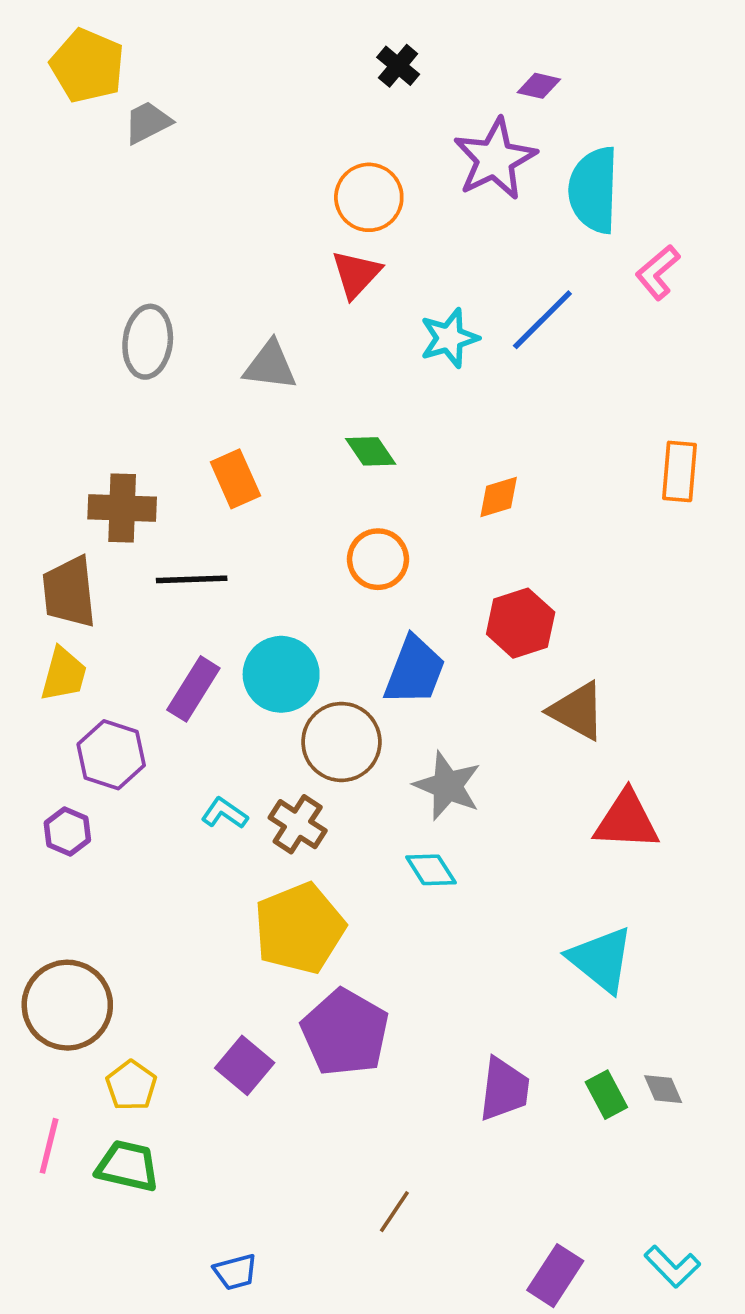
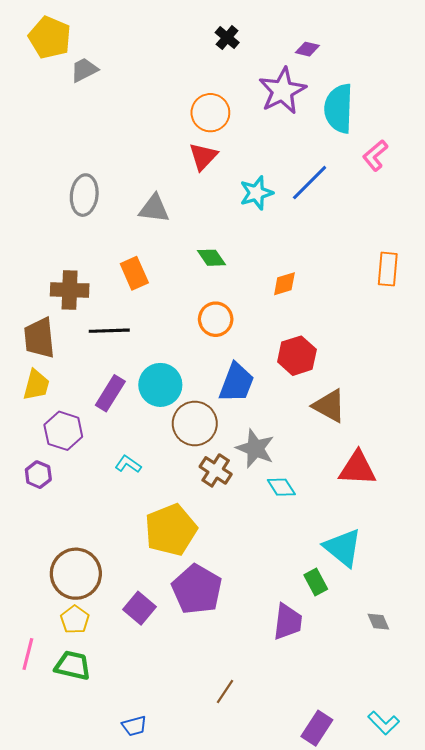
brown cross: (298, 824) -> (216, 470), moved
cyan diamond: (431, 870) -> (281, 487), moved
brown circle: (67, 1005) -> (76, 574), moved
green rectangle: (606, 1095) -> (316, 582), moved

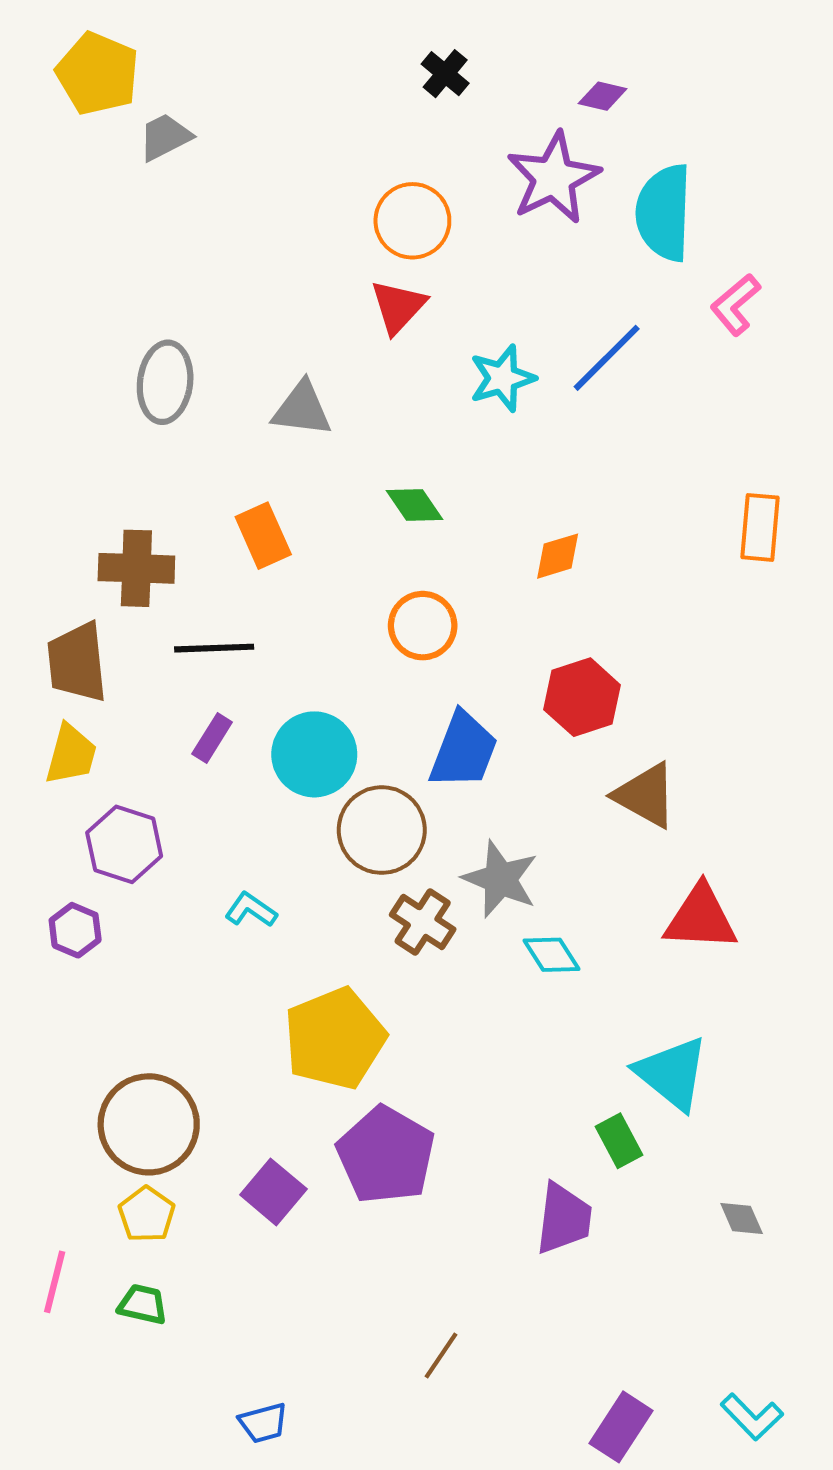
purple rectangle: (110, 393) -> (212, 738), moved, size x0.7
green trapezoid: (73, 665) -> (143, 1304), size x0.7

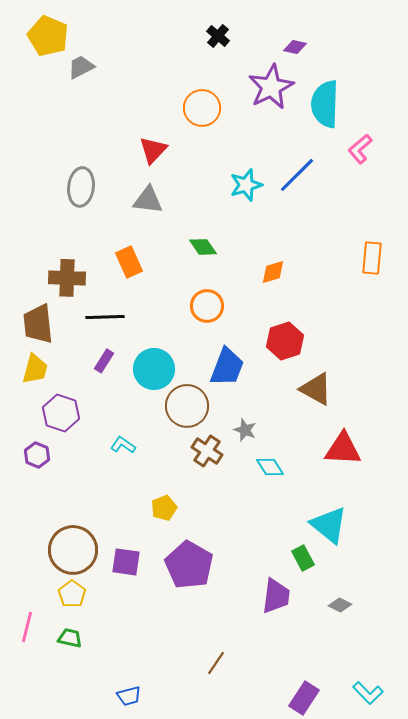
red triangle: (398, 307) -> (153, 150), moved
gray star: (500, 879) -> (245, 430), size x0.6
yellow pentagon: (335, 1039) -> (164, 508), size x0.5
purple square: (273, 1192) -> (126, 562), moved, turned -32
gray diamond: (742, 1218) -> (340, 605), moved, turned -40

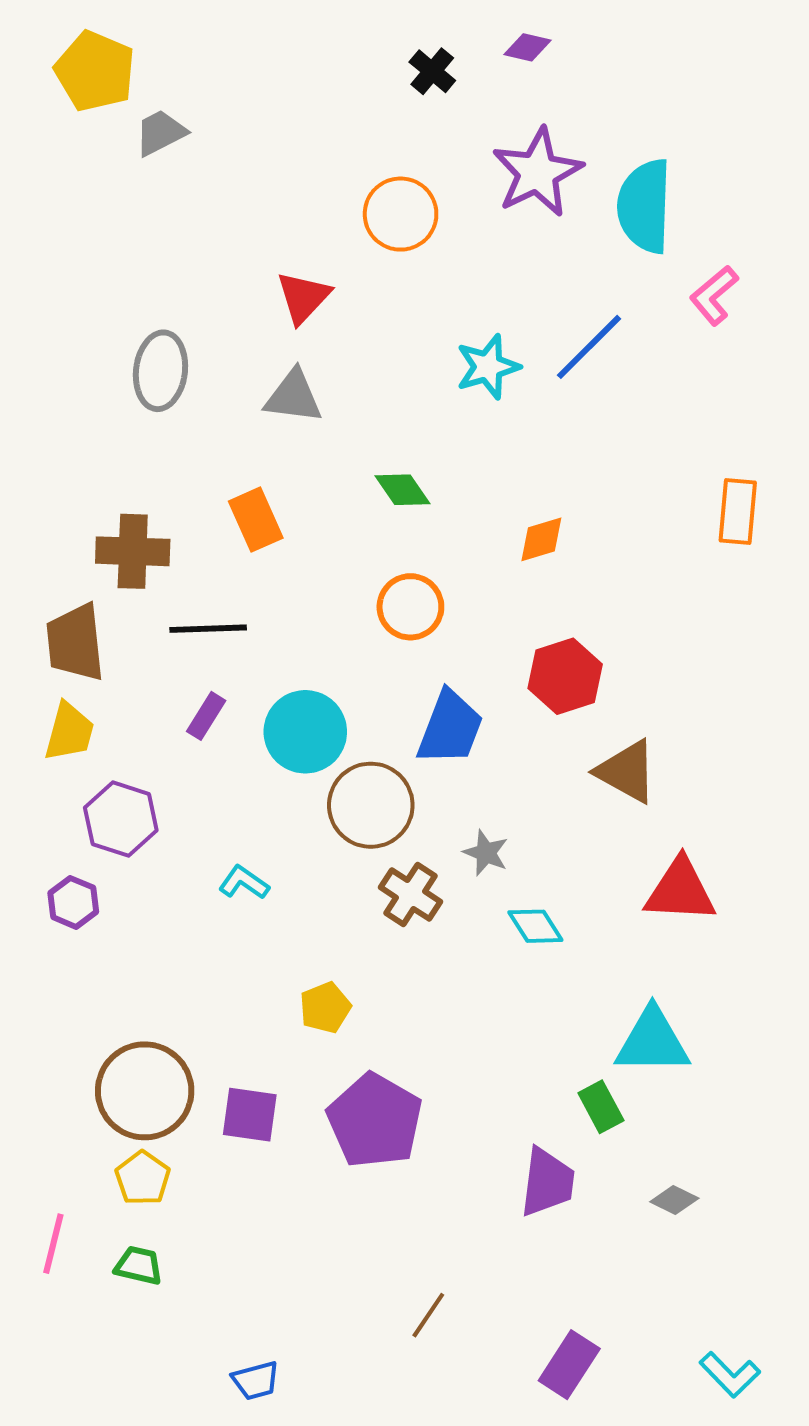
purple diamond: (295, 47) -> (527, 47), moved
cyan triangle: (329, 525) -> (652, 1041), turned -39
purple rectangle: (304, 698) -> (569, 1365), moved

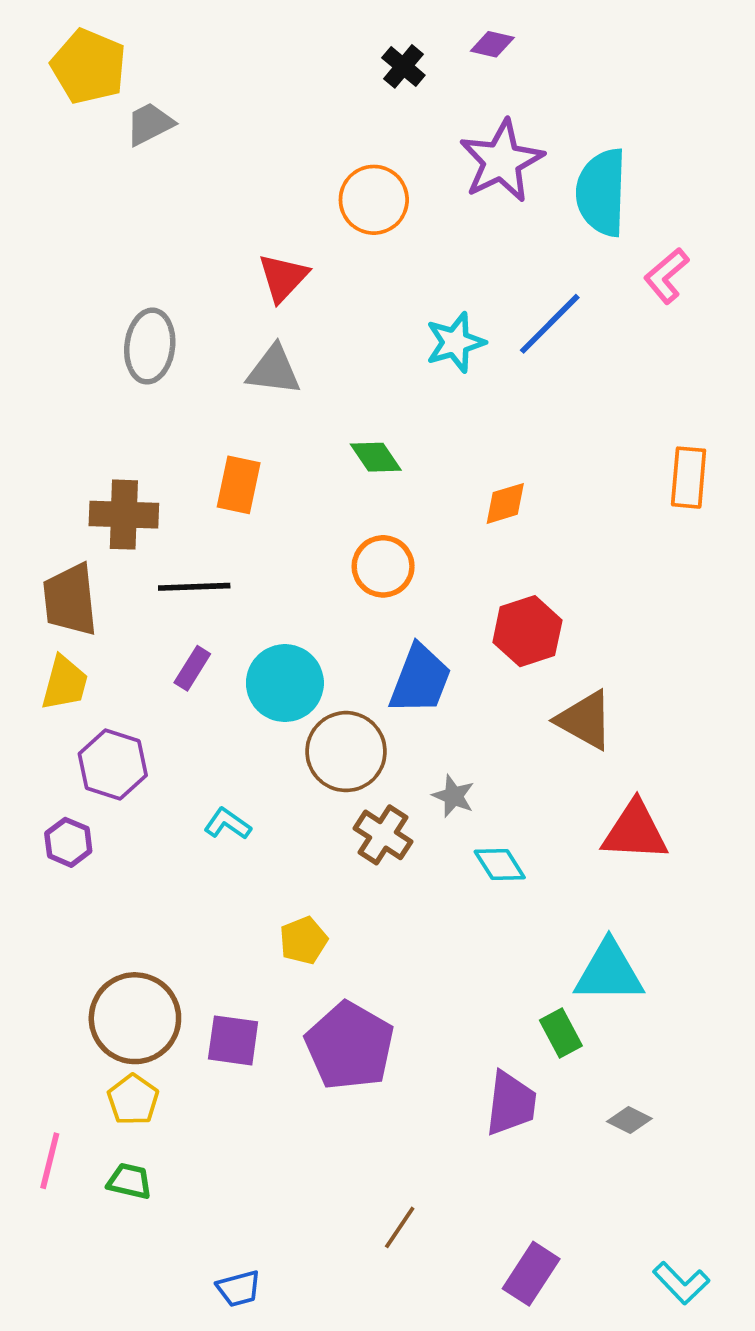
orange rectangle: (256, 520) -> (239, 485), turned 36

